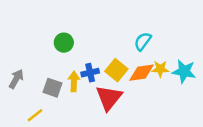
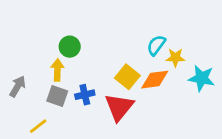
yellow star: (160, 69) -> (175, 58), moved
blue cross: (90, 73) -> (85, 95), moved
yellow arrow: (74, 81) -> (57, 70), moved

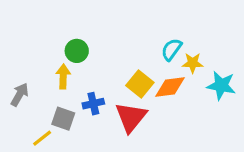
gray square: (57, 96) -> (63, 119), moved

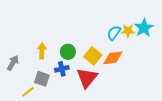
green circle: (77, 51) -> (68, 52), moved
yellow star: (193, 63) -> (128, 31), moved
cyan star: (221, 85) -> (144, 28), moved, turned 30

